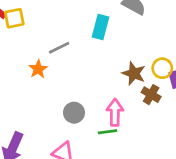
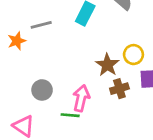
yellow circle: (162, 68) -> (133, 55), moved
brown cross: (151, 95) -> (119, 89), turned 30

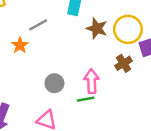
yellow circle: (133, 55) -> (128, 29), size x1.5
brown star: (107, 65) -> (97, 28), moved

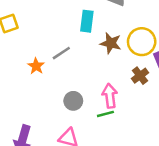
gray line: (38, 25) -> (61, 53), moved

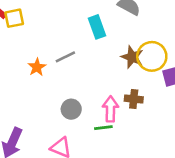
cyan rectangle: (87, 21) -> (97, 27), turned -35
brown star: (111, 43) -> (132, 57), moved
brown cross: (140, 76) -> (134, 99), moved, turned 35

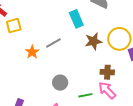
yellow square: (14, 18) -> (14, 26), moved
brown star: (132, 57) -> (93, 41), moved, turned -30
pink arrow: (111, 109) -> (107, 90), moved, turned -42

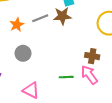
brown star: (93, 41) -> (62, 16), moved
gray circle: (60, 83) -> (23, 53), moved

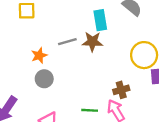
orange star: (17, 25) -> (39, 55), moved
brown cross: (92, 56) -> (121, 90), turned -32

